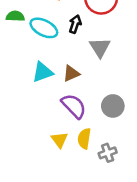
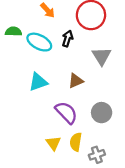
gray triangle: (100, 47) -> (102, 56), moved
brown triangle: (71, 73) -> (76, 81), moved

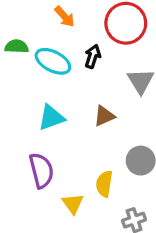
purple semicircle: (66, 113) -> (41, 170), moved, turned 30
yellow semicircle: (76, 142) -> (104, 184), moved

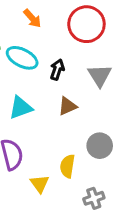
black arrow: (93, 56) -> (57, 70), moved

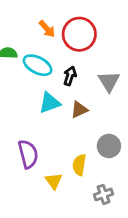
red circle: (86, 24) -> (79, 34), moved
cyan triangle: (21, 108) -> (50, 103), moved

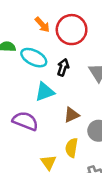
brown triangle: (79, 110) -> (72, 115), moved
purple semicircle: (28, 154) -> (25, 121), moved, turned -55

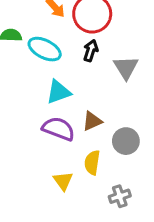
black arrow: (63, 67) -> (91, 51), moved
purple semicircle: (25, 121) -> (58, 129), moved

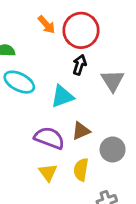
cyan ellipse: (45, 49) -> (19, 82), moved
cyan triangle: (58, 92) -> (62, 96), moved
yellow triangle: (63, 181) -> (48, 172), moved

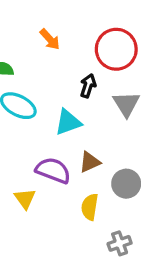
red circle: (81, 30) -> (116, 49), moved
yellow triangle: (48, 172) -> (25, 199), moved

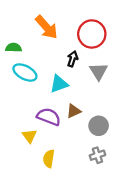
orange arrow: (50, 39) -> (46, 27), size x1.6
yellow semicircle: (90, 207) -> (49, 159), moved
gray cross: (120, 243) -> (97, 155), moved

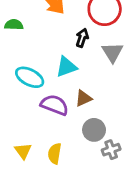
cyan ellipse: (25, 73) -> (30, 77), moved
gray circle: (99, 126) -> (94, 130), moved
yellow triangle: (29, 136) -> (23, 151), moved

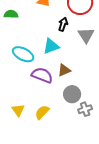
yellow semicircle: (55, 154) -> (42, 112), turned 35

